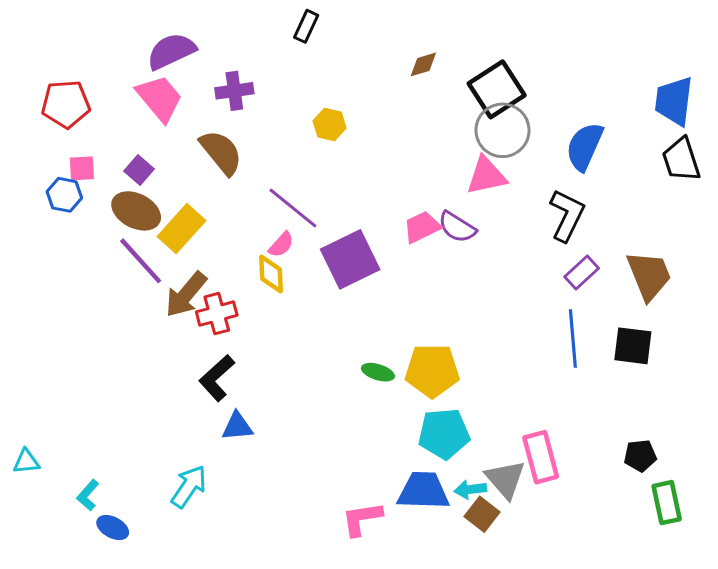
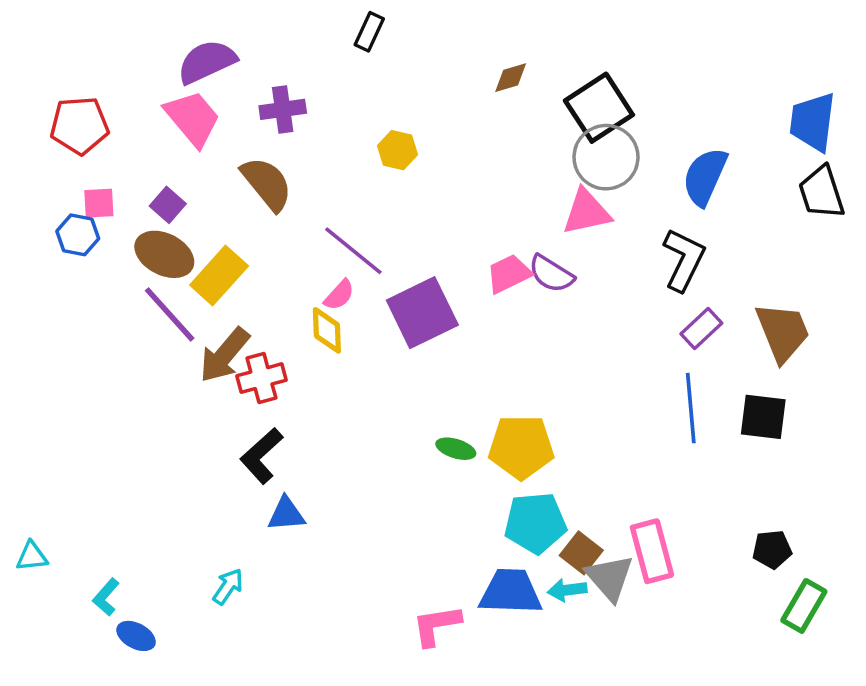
cyan arrow: (189, 486) -> (228, 587), size x0.7
green rectangle: (667, 503) -> (804, 606), turned 42
brown square: (482, 514) -> (581, 553), moved

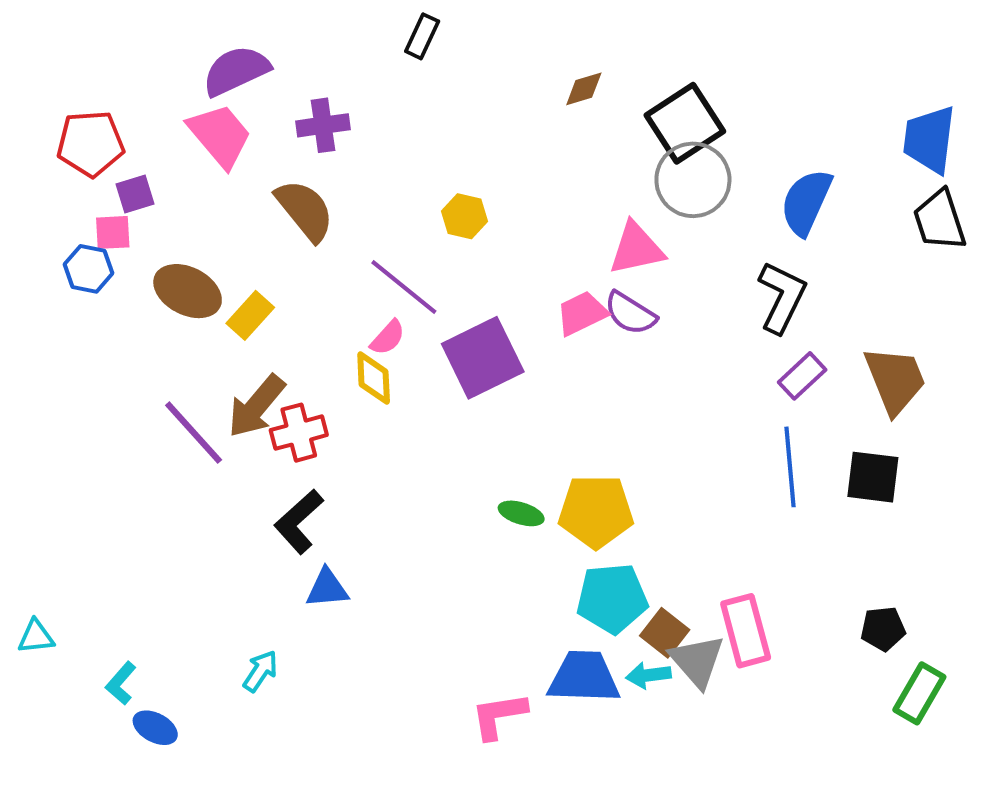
yellow hexagon: (398, 150) -> (465, 216), moved
purple square: (168, 205) -> (135, 194), moved, turned 32
pink triangle: (587, 212) -> (636, 249), moved
yellow rectangle: (219, 276) -> (250, 315), size x0.7
purple line: (170, 314) -> (194, 433), moved

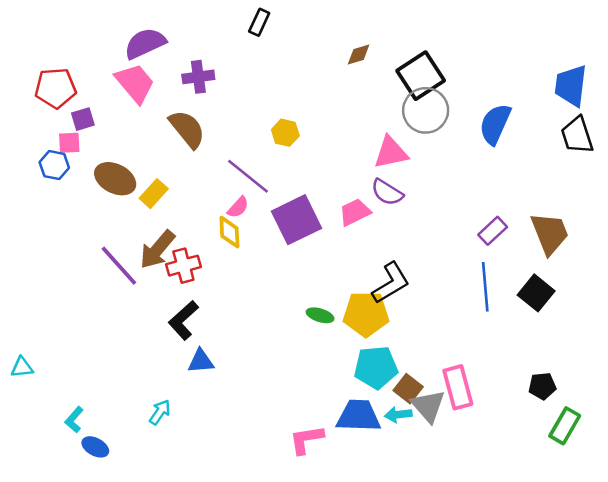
black L-shape: (782, 297) -> (391, 283), moved, turned 33
pink trapezoid: (582, 313) -> (355, 212), moved
black square: (873, 477) -> (536, 293), turned 32
cyan triangle: (36, 637) -> (22, 367), moved

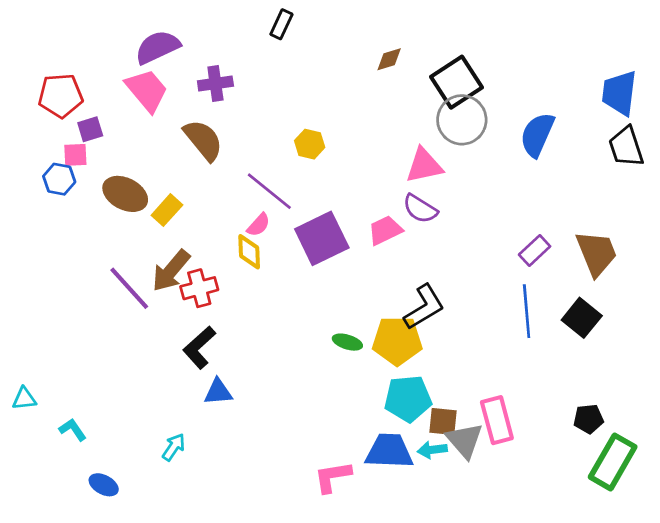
brown square: (408, 389) -> (443, 422), turned -32
cyan L-shape: (74, 420) -> (73, 430), moved, turned 105
green rectangle: (565, 426) -> (613, 462), size x1.4

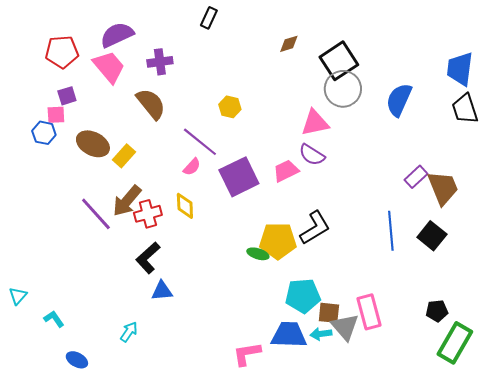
red pentagon: (61, 96) -> (62, 52), moved
purple rectangle: (535, 250) -> (416, 177), moved
yellow diamond: (249, 252) -> (185, 206), moved
yellow pentagon: (397, 341) -> (278, 241), moved
cyan triangle: (24, 399) -> (18, 296), turned -42

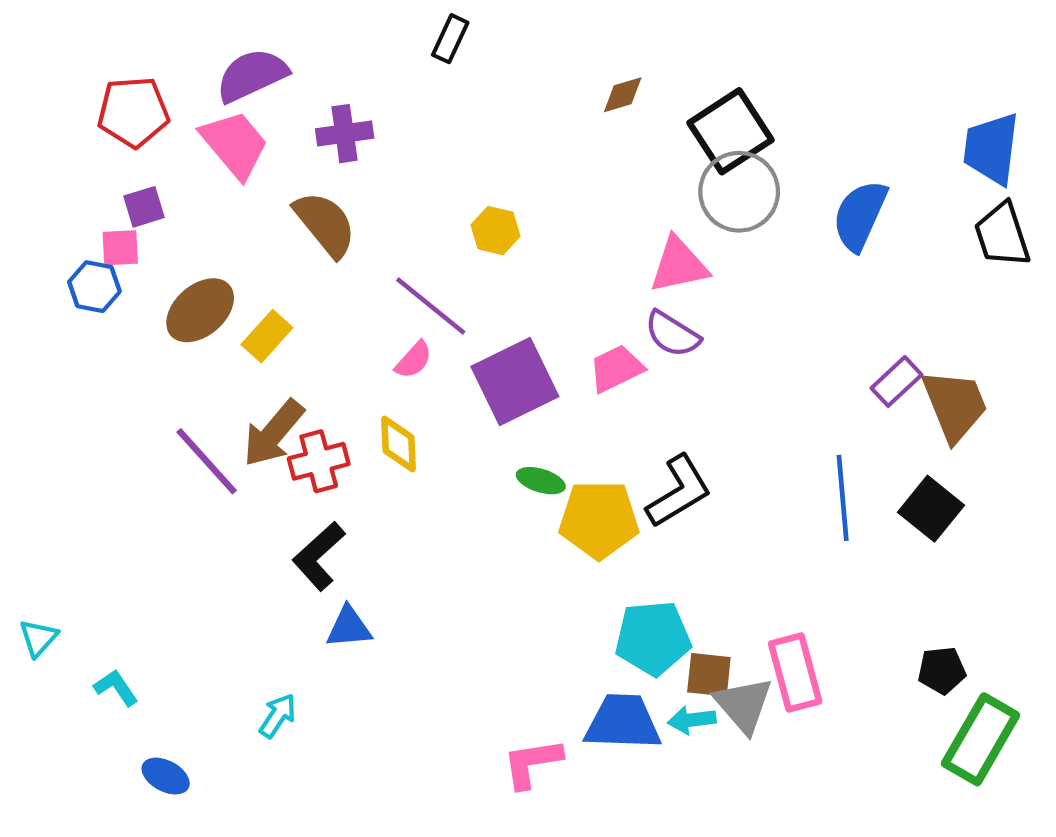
brown ellipse: (93, 144) -> (200, 310), turned -68
green ellipse: (258, 254) -> (541, 481), moved

